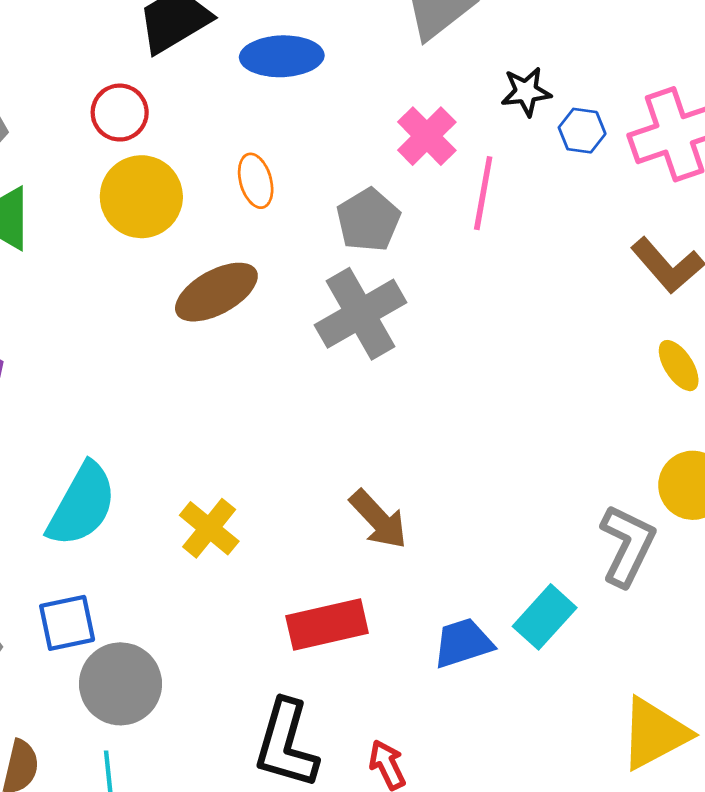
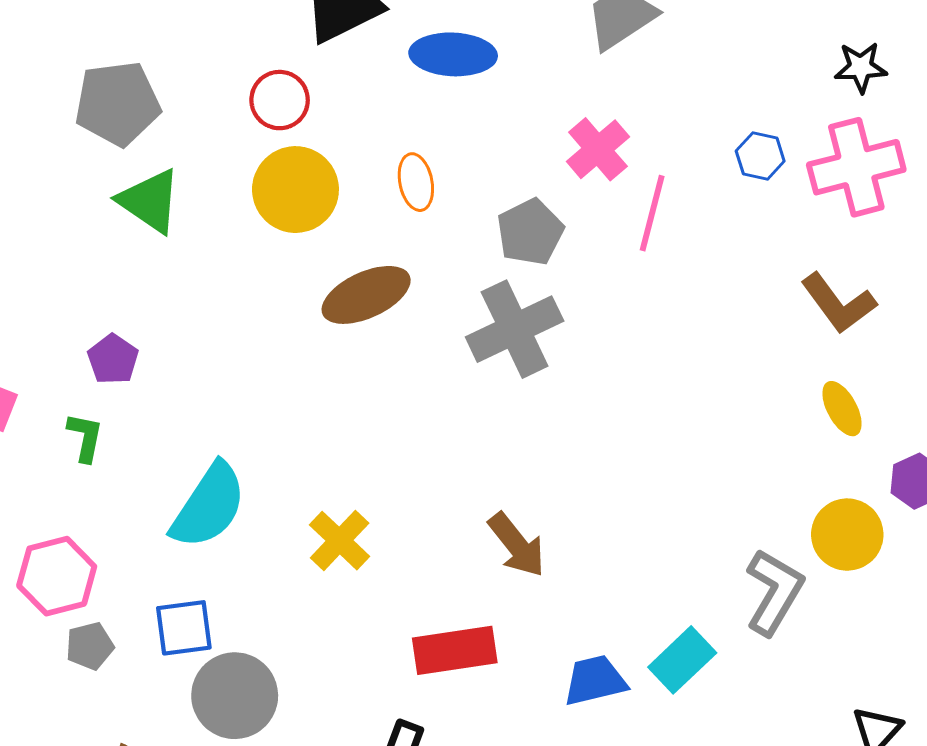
black star: (526, 92) -> (861, 67), moved

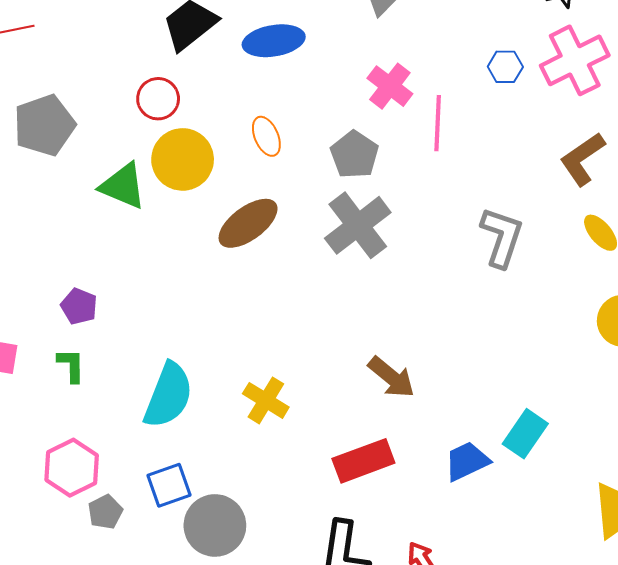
green triangle: (150, 201) -> (123, 186), moved
brown L-shape: (838, 303) -> (582, 159), turned 104
gray L-shape: (774, 592) -> (502, 237), moved

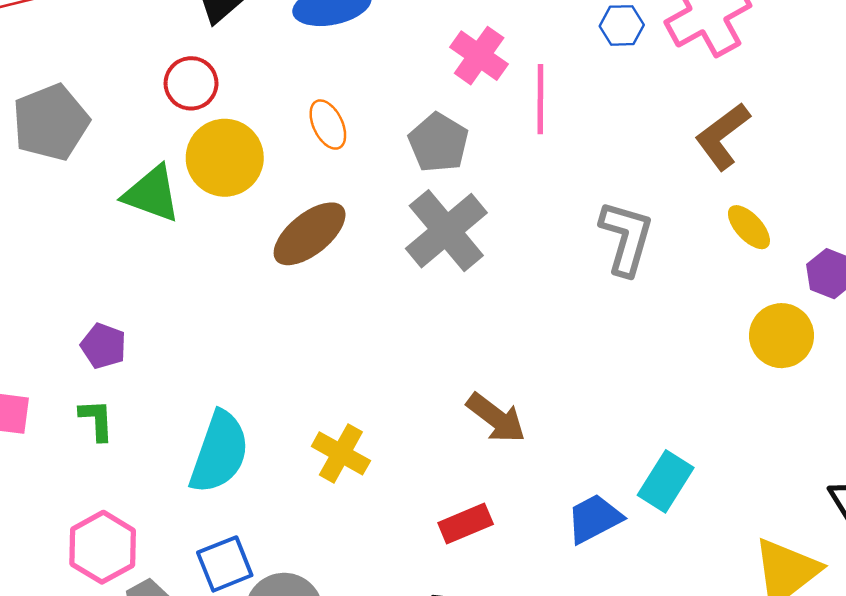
red rectangle: (363, 461) -> (466, 524), size x0.7

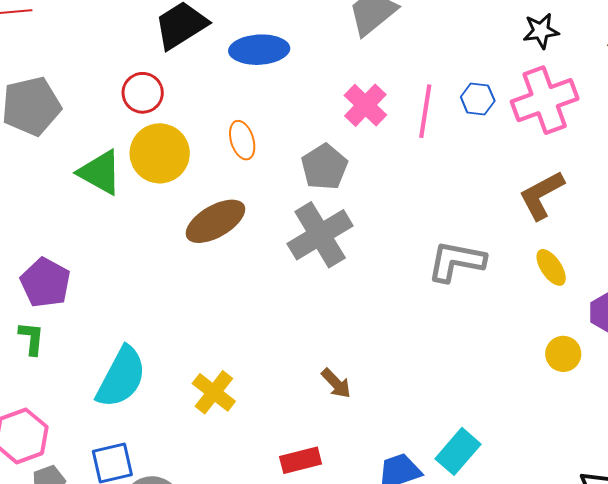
pink line: (540, 99) -> (425, 111), moved
gray L-shape: (626, 238) -> (456, 261), turned -104
yellow circle: (782, 336) -> (563, 354), size x0.7
purple pentagon: (103, 346) -> (45, 283), size x1.4
brown arrow: (496, 418) -> (336, 383), size x0.7

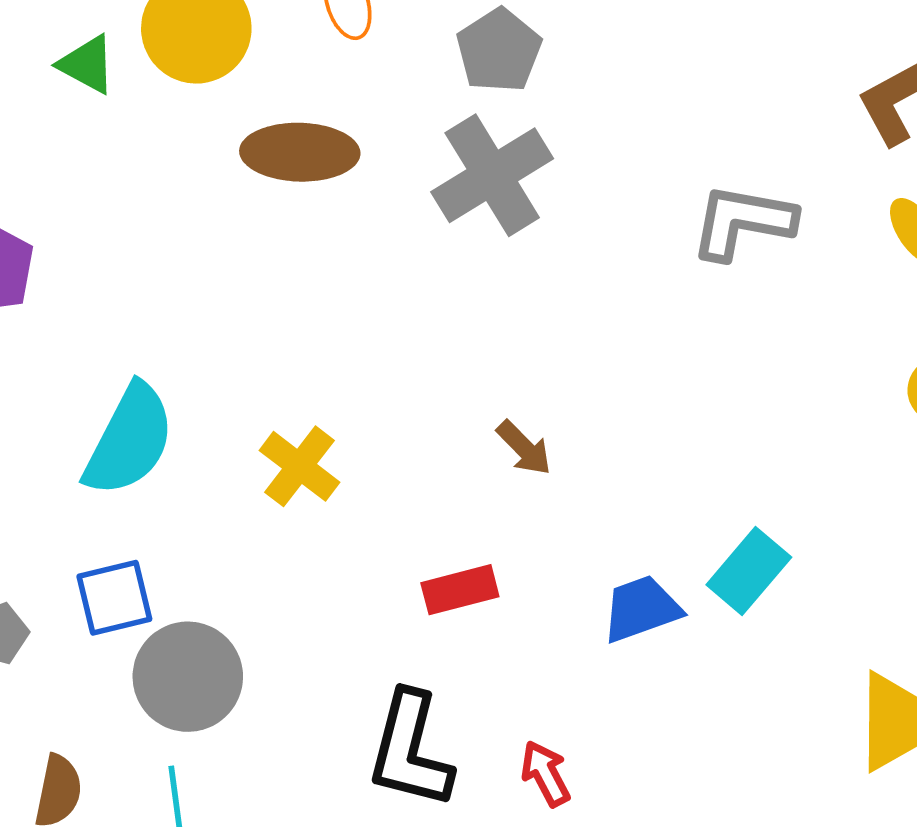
green triangle: (100, 172) -> (87, 64), size x0.7
brown ellipse: (215, 221) -> (300, 152), turned 32

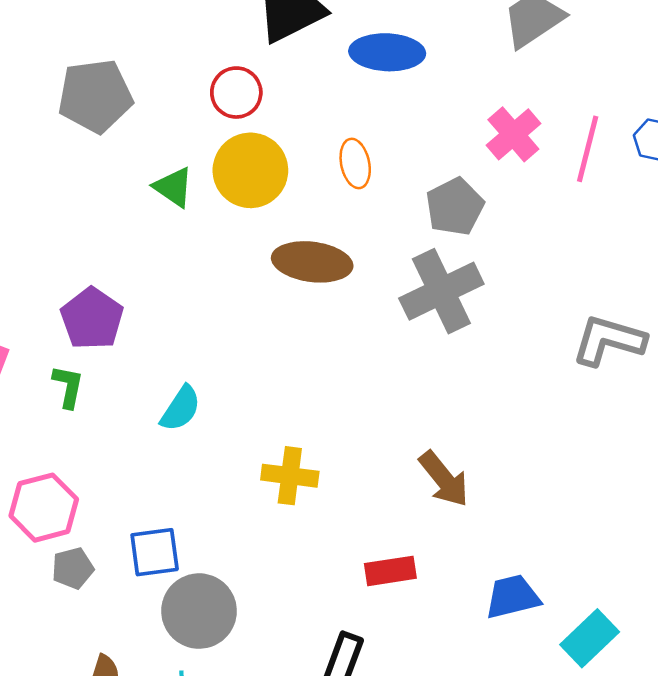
cyan semicircle: (129, 440) -> (181, 408), moved, size x0.6
brown arrow: (524, 448) -> (444, 479), size x1.4
yellow cross: (299, 466) -> (290, 476), turned -36
cyan rectangle: (749, 571) -> (590, 638), moved

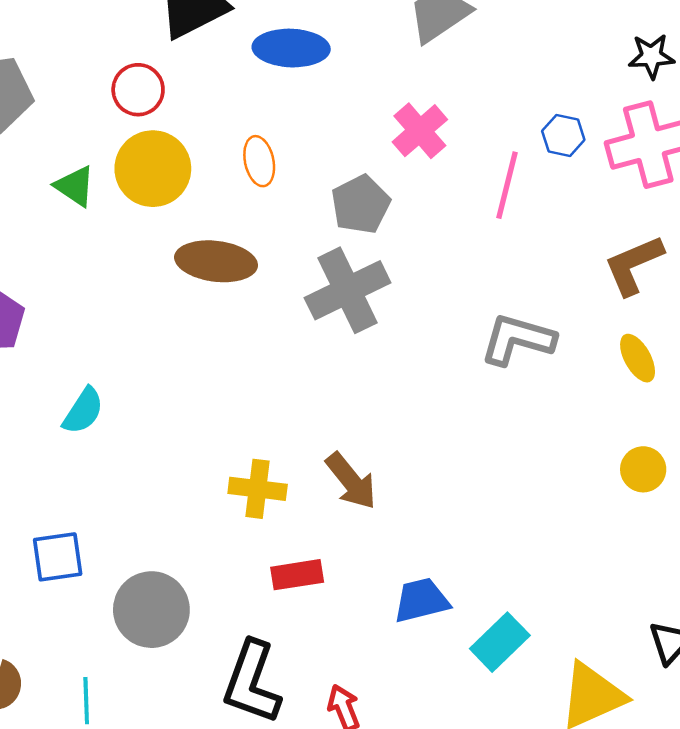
pink line: (588, 149) -> (507, 185), moved
yellow cross: (290, 476) -> (258, 489), moved
gray circle: (199, 611) -> (151, 610), moved

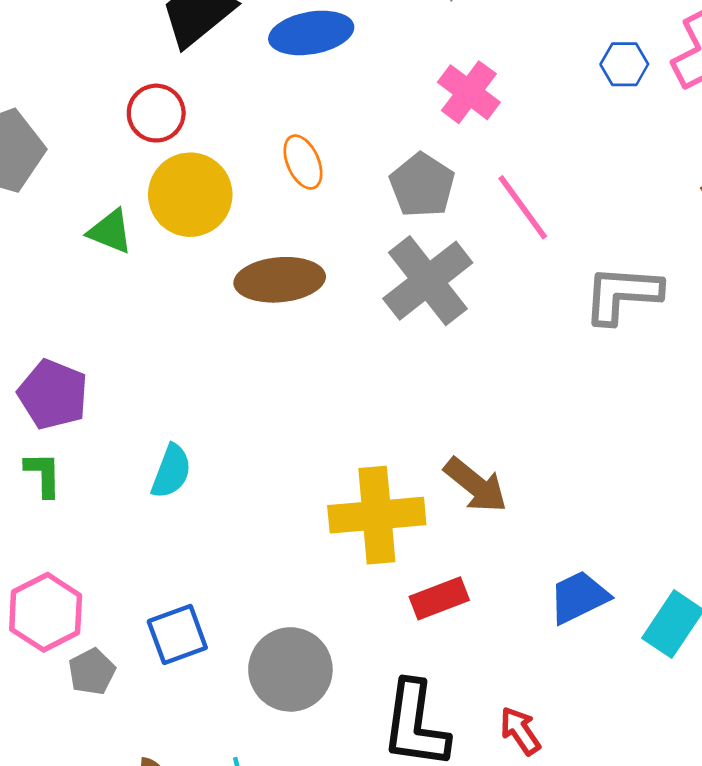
pink line: (507, 185) -> (523, 207), moved, turned -38
yellow cross: (258, 489) -> (377, 515), size x1.5

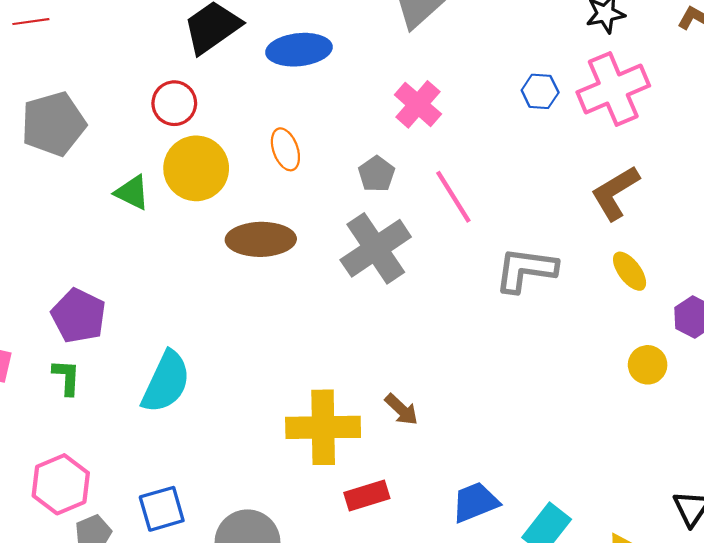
gray pentagon: (422, 185) -> (377, 174), size x0.7
cyan semicircle: (171, 471) -> (166, 382), size x1.5
brown arrow: (476, 485) -> (401, 410), size x0.7

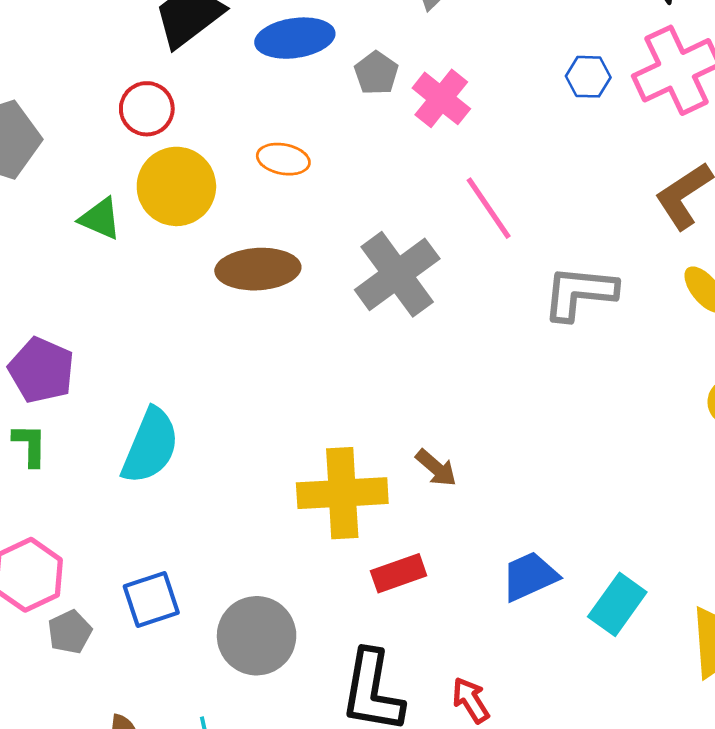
orange ellipse: (285, 149) -> (283, 159), turned -57
gray pentagon: (377, 174) -> (376, 73), moved

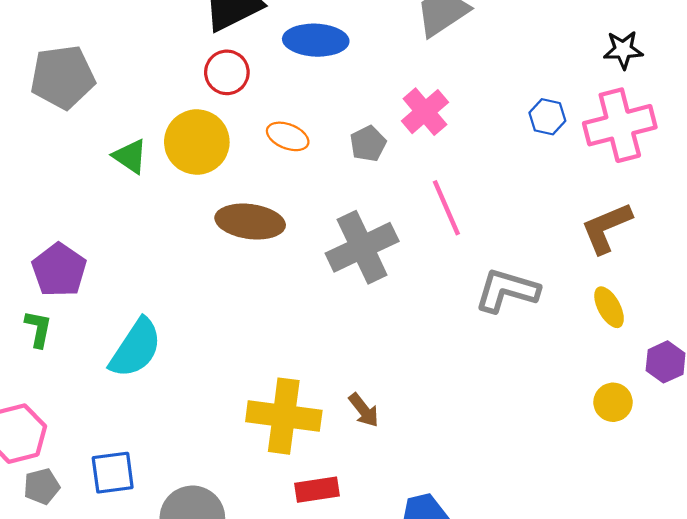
gray pentagon: (376, 73) -> (368, 144), moved
red circle: (147, 109) -> (227, 72), moved

